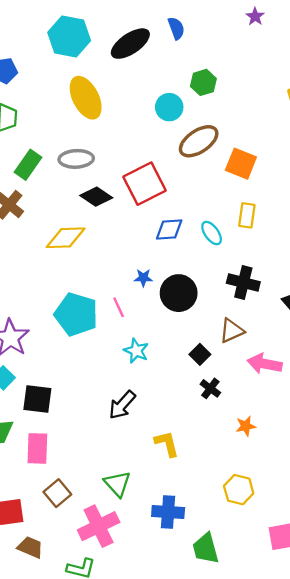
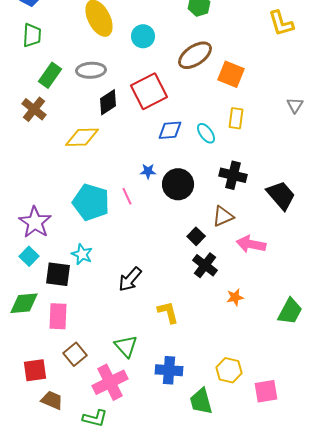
cyan circle: (169, 107) -> (143, 36), moved
black diamond: (96, 197) -> (108, 102), turned -68
cyan star: (136, 351) -> (82, 254), moved
black cross: (210, 388) -> (205, 265), size x1.4
yellow hexagon: (239, 490) -> (229, 370), moved

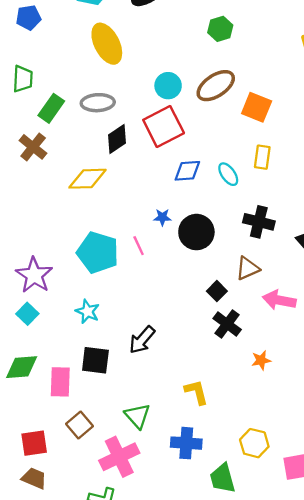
green trapezoid: (32, 35) -> (23, 79), moved
cyan circle: (143, 36) -> (168, 86), moved
black square: (58, 274) -> (95, 360), moved
yellow L-shape: (168, 312) -> (196, 392), moved
brown trapezoid: (52, 400) -> (34, 478), moved

